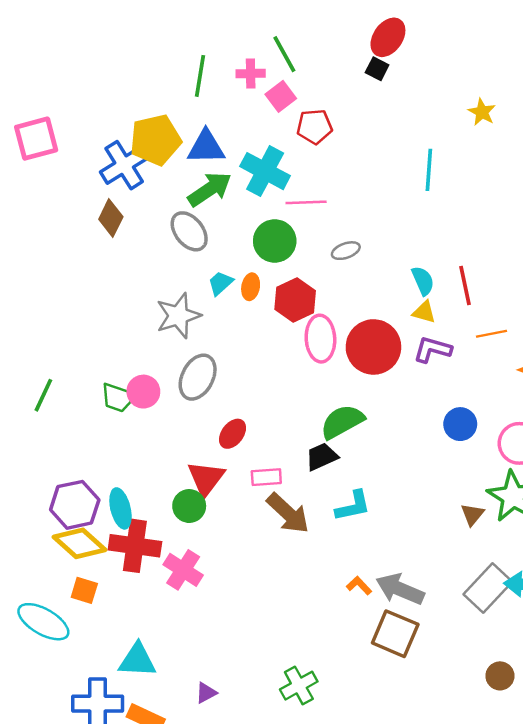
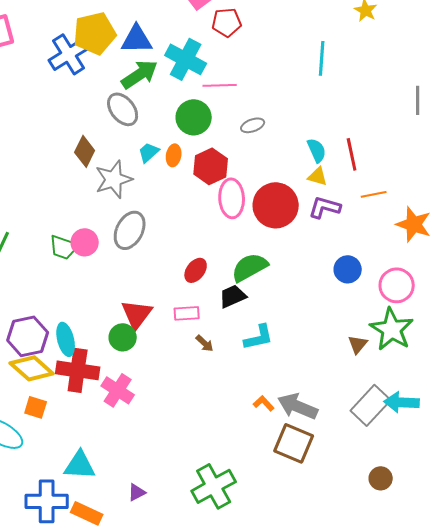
brown diamond: (111, 218) -> (85, 151), moved
red ellipse: (233, 434) -> (196, 270), moved
brown arrow: (288, 513) -> (205, 343), size x0.5
green cross: (299, 686) -> (214, 486), size x1.4

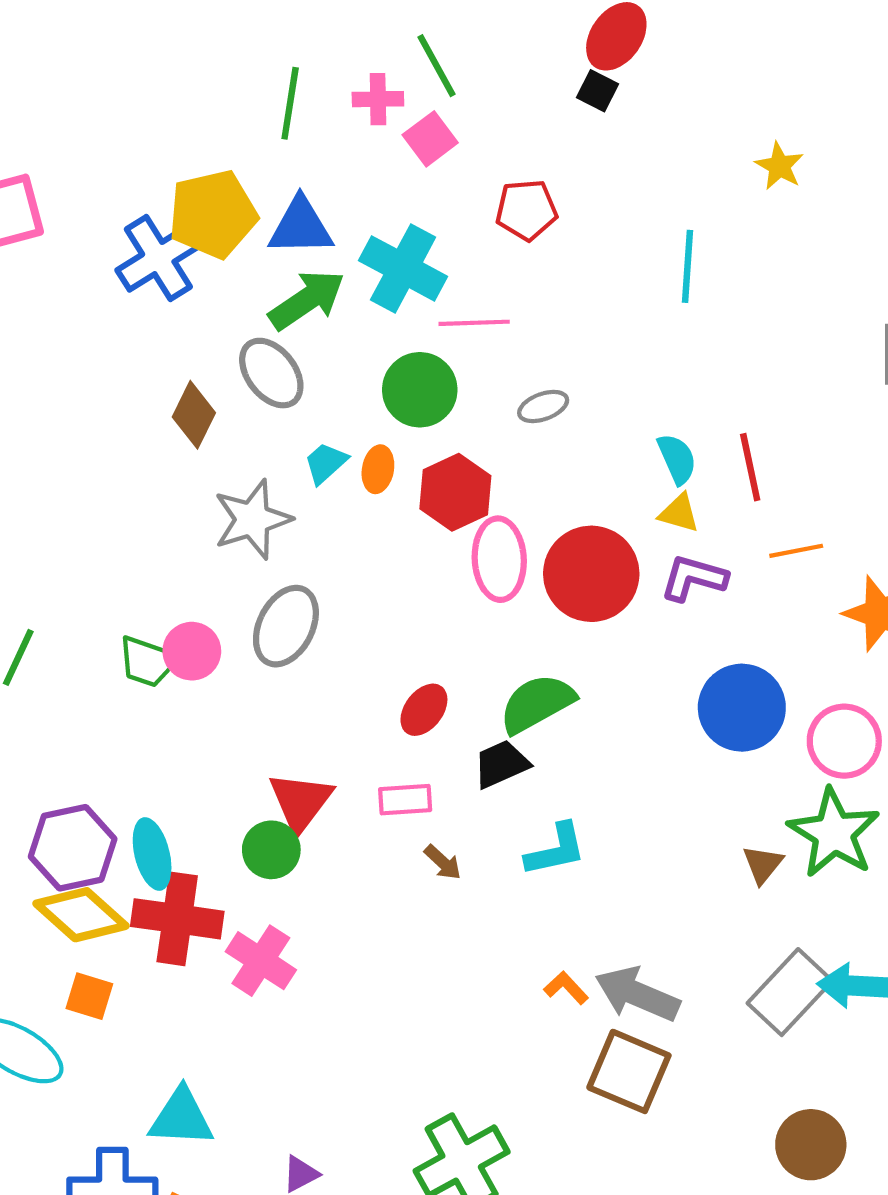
red pentagon: (227, 22) -> (526, 210), moved
brown diamond: (85, 151) -> (194, 415), moved
blue circle: (348, 269) -> (742, 708), size x1.5
brown circle: (381, 478) -> (811, 1145), size x1.4

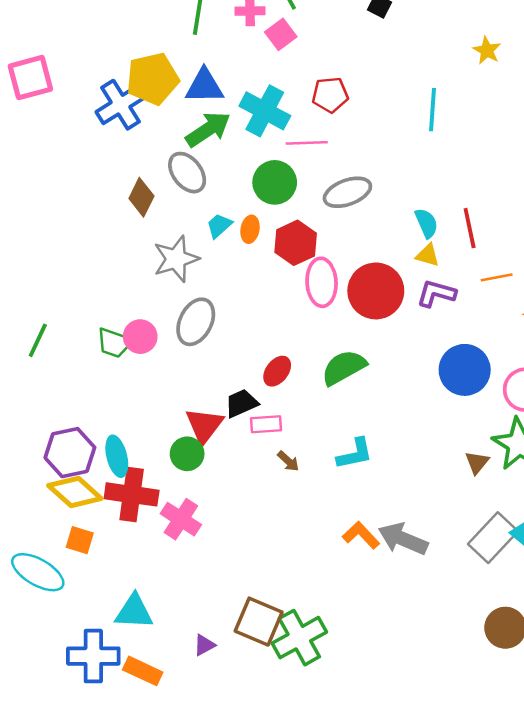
red pentagon: (526, 210) -> (330, 95), moved
gray ellipse: (543, 406) -> (347, 192), size x1.6
black trapezoid: (501, 764) -> (241, 403), moved
orange L-shape: (566, 988) -> (361, 535), size x1.4
brown square: (629, 1071) -> (259, 622), moved

